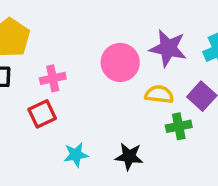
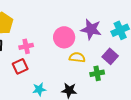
yellow semicircle: (159, 94) -> (77, 57), moved

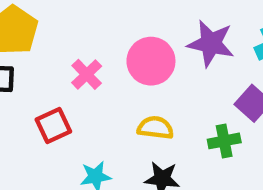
pink cross: (26, 46) -> (87, 74), moved, turned -32
yellow semicircle: (77, 57) -> (155, 128), moved

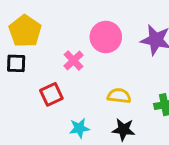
pink circle: (151, 61) -> (106, 37), moved

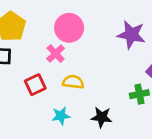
pink circle: (106, 37) -> (69, 28), moved
yellow semicircle: (119, 96) -> (73, 82), moved

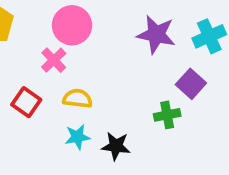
red square: (35, 85) -> (26, 102), turned -30
cyan star: (61, 116) -> (78, 137), moved

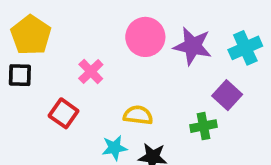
pink circle: (72, 25) -> (145, 37), moved
yellow semicircle: (78, 98) -> (138, 115), moved

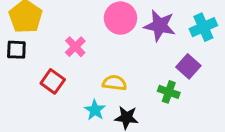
green cross: (204, 126) -> (169, 92), turned 30
cyan star: (114, 148) -> (95, 110), turned -30

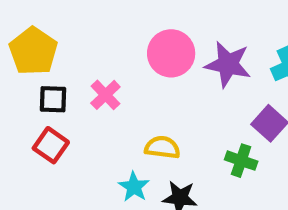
black square: (16, 50) -> (53, 99), moved
red square: (53, 81) -> (51, 145), moved

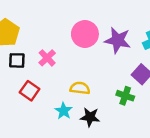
red square: (51, 145) -> (30, 91), moved

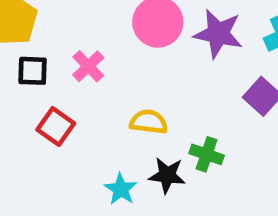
green cross: (125, 96) -> (207, 154), moved
cyan star: (64, 111) -> (121, 189), moved

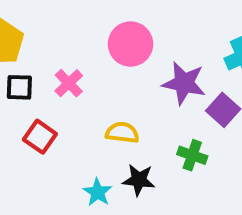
purple star: (218, 34) -> (184, 83), moved
green cross: (207, 154) -> (192, 155), moved

